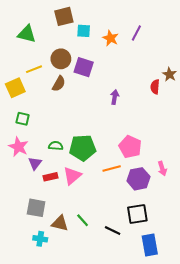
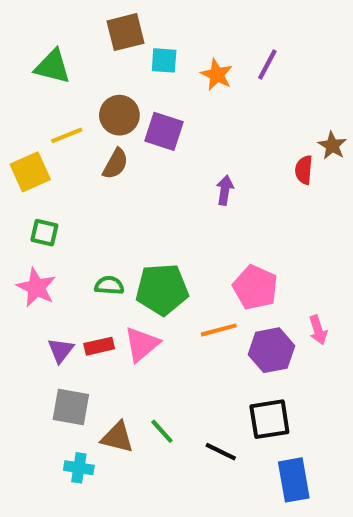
purple triangle: (35, 163) -> (61, 350), moved

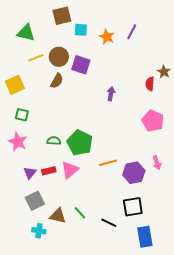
yellow line: (67, 135) -> (36, 58), moved
pink pentagon: (255, 287) -> (153, 121), moved
green pentagon: (162, 289) -> (80, 143), turned 30
gray square: (71, 407) -> (35, 201), turned -36

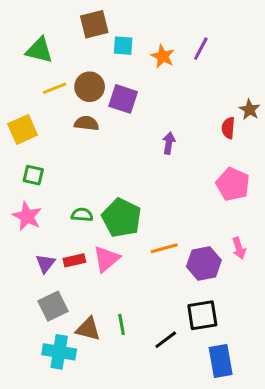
brown semicircle: (57, 81) -> (87, 123), turned -112
green line: (80, 213) -> (122, 324), turned 32
black line: (109, 223) -> (166, 340), turned -63
cyan cross: (39, 231) -> (59, 352), size x1.5

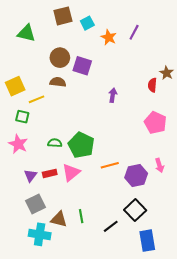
cyan square: (123, 46) -> (87, 23), moved, turned -32
yellow line: (55, 88) -> (37, 99), moved
black square: (202, 315) -> (135, 210), turned -35

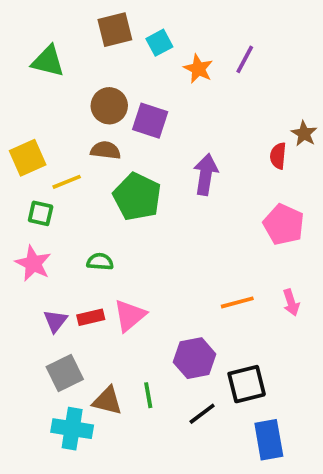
purple arrow: (113, 95) -> (206, 174), size x1.5
green pentagon: (81, 145) -> (137, 197), moved
orange line: (110, 165) -> (237, 302), moved
purple hexagon: (136, 176) -> (195, 358), moved
black square: (135, 210) -> (247, 384), turned 30

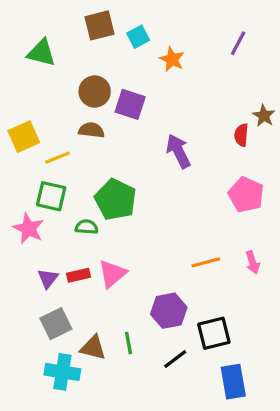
purple line: (245, 59) -> (238, 43), moved
purple arrow: (206, 174) -> (178, 151), turned -36
green pentagon: (137, 197) -> (116, 199), moved
green square: (41, 213) -> (51, 196), moved, size x1.4

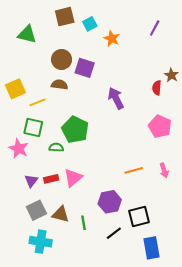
brown triangle: (93, 348) -> (60, 214), moved

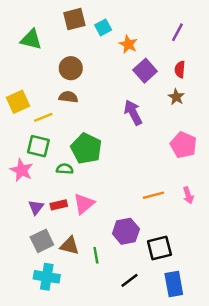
purple square: (85, 68) -> (145, 71), moved, turned 30
brown star: (171, 75) -> (176, 97), moved
red semicircle: (157, 88) -> (180, 69), moved
black line: (114, 233) -> (129, 280), moved

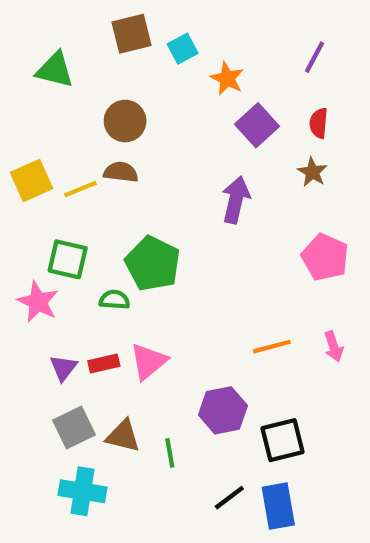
purple arrow: (133, 113) -> (236, 200), turned 40
yellow line: (43, 117) -> (80, 189), moved
blue rectangle: (174, 284) -> (278, 506), moved

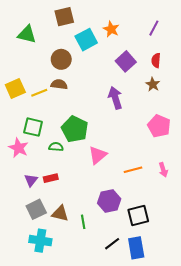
cyan square: (183, 49) -> (86, 40), moved, size x1.5
orange star: (227, 78) -> (111, 29), moved
purple arrow: (236, 200) -> (115, 98), turned -30
pink triangle: (148, 361) -> (98, 155), moved

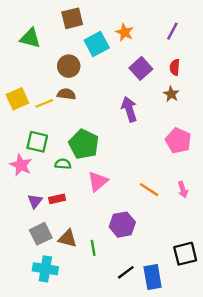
pink triangle: (98, 155) -> (98, 181), moved
orange line: (133, 170) -> (149, 190), turned 48
black square: (138, 216) -> (185, 254), moved

